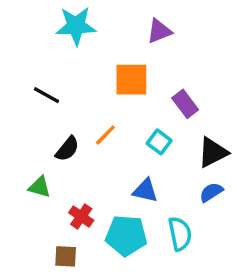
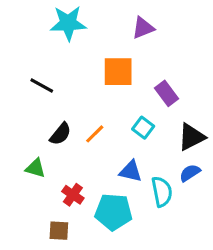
orange line: (105, 135) -> (95, 134), moved
cyan semicircle: (180, 234) -> (162, 192), moved

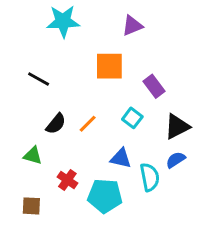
brown square: (59, 231) -> (31, 206), moved

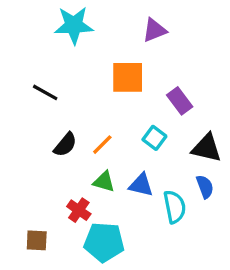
black triangle: (177, 127) -> (207, 148), turned 40
green triangle: (33, 155) -> (104, 182), moved
blue semicircle: (176, 160) -> (205, 187), turned 102
cyan pentagon: (105, 196) -> (104, 242), moved

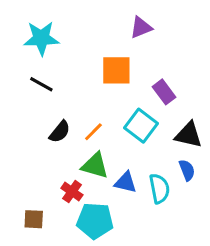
cyan star: (74, 25) -> (41, 38), moved
cyan square: (154, 138) -> (141, 126), size x1.5
green triangle: (104, 182) -> (95, 165), size x1.4
blue triangle: (141, 185) -> (126, 182), moved

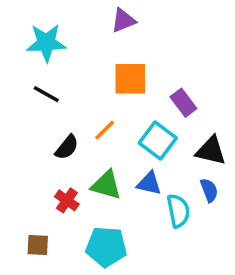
purple triangle: (141, 27) -> (123, 20), moved
orange line: (93, 132) -> (105, 130), moved
blue triangle: (126, 182) -> (149, 183), moved
red cross: (72, 192) -> (67, 200), moved

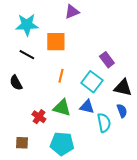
orange square: (130, 79) -> (56, 42), moved
orange line: (105, 130) -> (61, 76), turned -32
black semicircle: (67, 147) -> (16, 83), moved, turned 112

